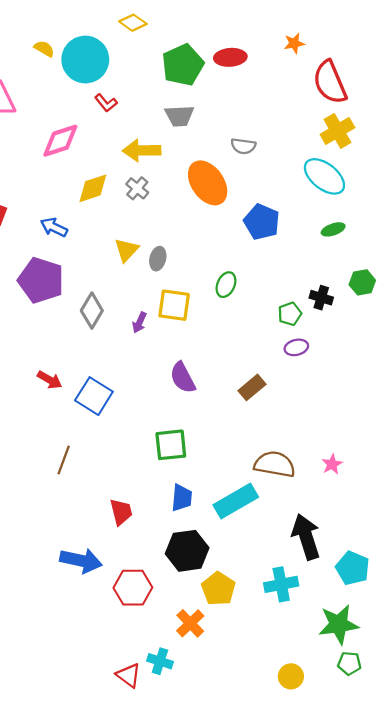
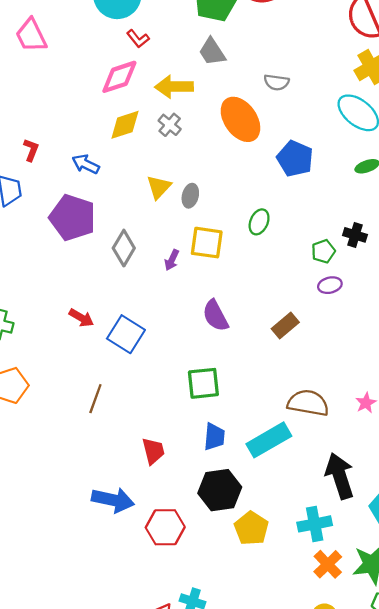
gray trapezoid: (179, 116) -> (212, 52), turned 60
pink diamond: (60, 141) -> (119, 77), moved
orange cross: (190, 623) -> (328, 564), moved

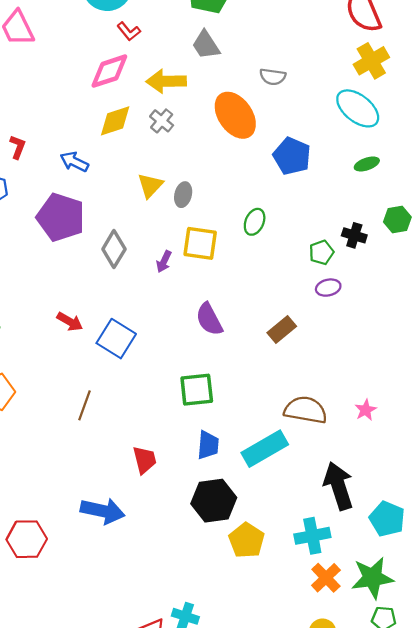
red hexagon: (165, 527) -> (27, 539), moved

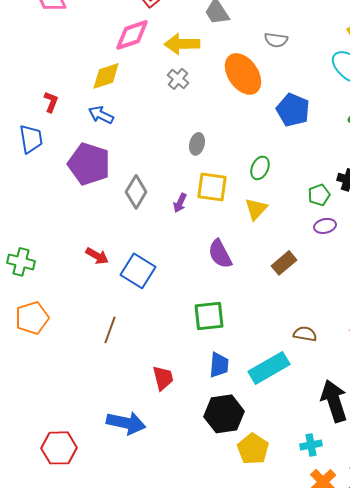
yellow diamond: (115, 121) -> (106, 76), moved
yellow triangle: (150, 186) -> (256, 209), moved
brown semicircle: (306, 410) -> (305, 334), size x0.6
cyan cross: (312, 536) -> (311, 445), size x0.7

